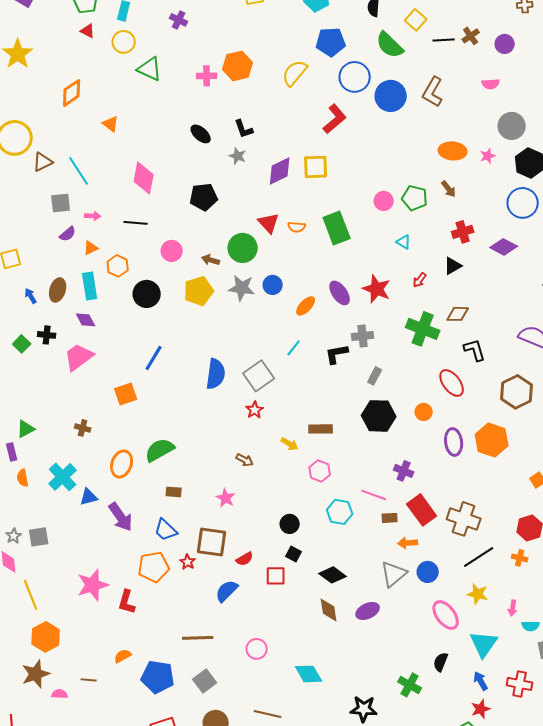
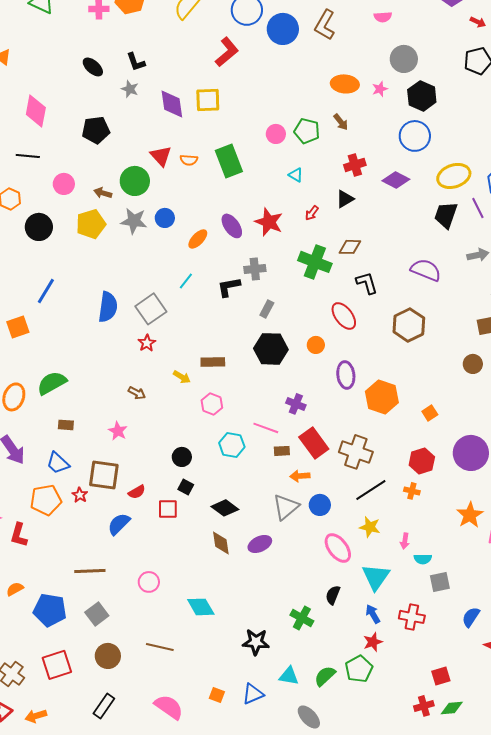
purple diamond: (280, 171) -> (172, 104), turned -72
orange hexagon: (492, 440) -> (382, 397), moved

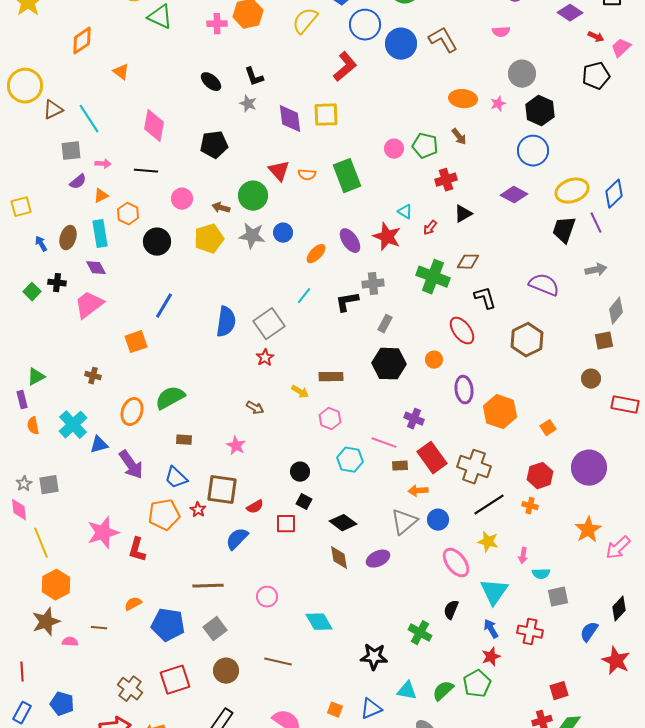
brown L-shape: (325, 25) -> (443, 40), turned 120
red cross: (355, 165) -> (446, 180), moved
cyan triangle: (296, 175) -> (405, 212), moved

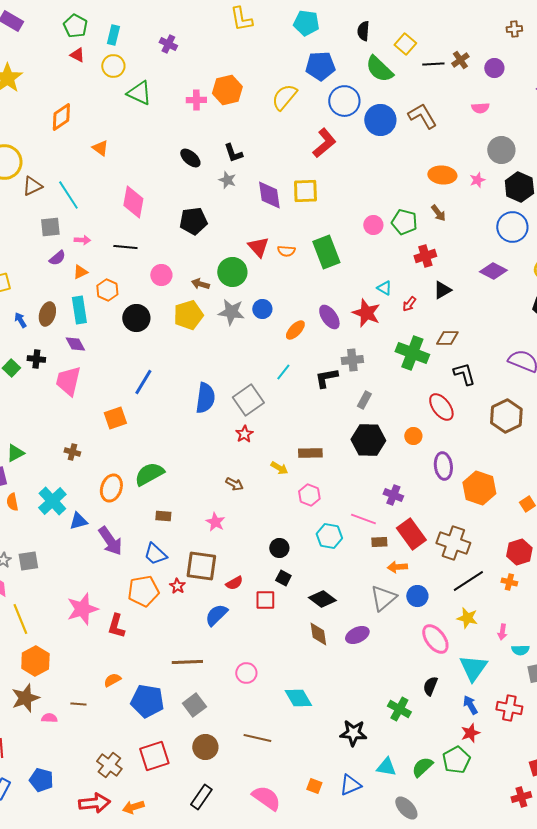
pink trapezoid: (89, 305) -> (68, 381), turned -40

